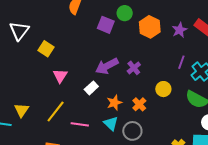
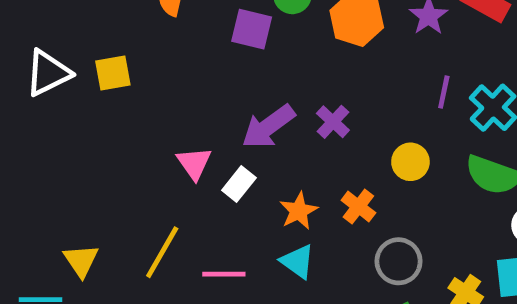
white triangle: (19, 31) -> (48, 73), turned 35
yellow square: (46, 49) -> (113, 73), moved, turned -35
pink triangle: (60, 76) -> (194, 163), moved
gray circle: (132, 131) -> (399, 261), moved

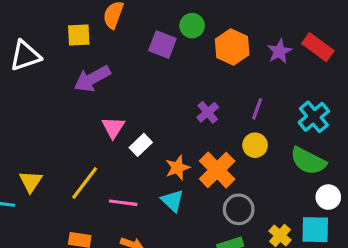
yellow square: (113, 73) -> (79, 35), moved
purple line: (444, 92) -> (257, 109), moved
purple arrow: (268, 127) -> (92, 79), moved
orange cross: (358, 206) -> (217, 170), size x1.6

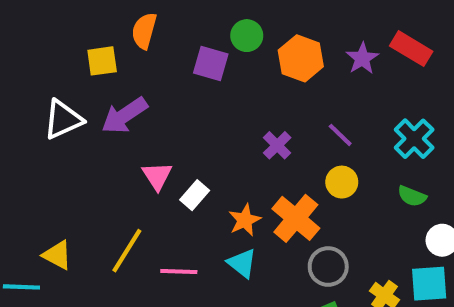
white triangle: (25, 56) -> (63, 120), moved
purple line: (257, 109) -> (340, 135), turned -60
green semicircle: (308, 161) -> (412, 196), size x0.6
yellow triangle: (31, 181) -> (57, 255), turned -30

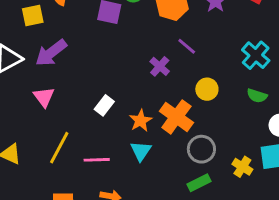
purple line: (340, 135) -> (187, 46), moved
pink triangle: (157, 176) -> (44, 97), moved
cyan triangle: (242, 263) -> (141, 151), turned 30

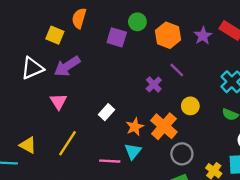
yellow square: (33, 16) -> (55, 35), turned 30
pink line: (97, 160) -> (110, 161), moved

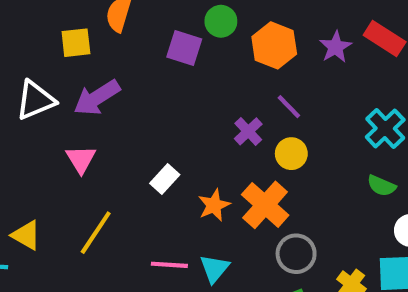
yellow square: (55, 35) -> (76, 43), turned -30
yellow circle: (190, 106) -> (291, 154), moved
cyan triangle: (133, 151) -> (214, 269), moved

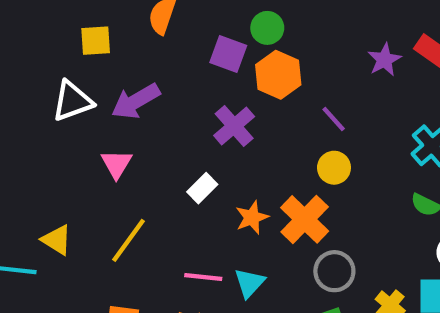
yellow square: (76, 43) -> (96, 41), moved
orange hexagon: (274, 45) -> (278, 75), moved
purple cross: (248, 131) -> (234, 126), moved, size x1.4

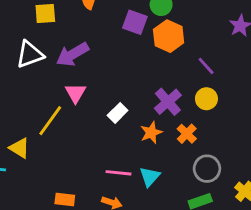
purple cross: (234, 126) -> (168, 102), moved
pink triangle: (116, 164) -> (75, 93), moved
orange cross: (305, 219) -> (187, 134), size x0.6
yellow line: (128, 240) -> (50, 121), moved

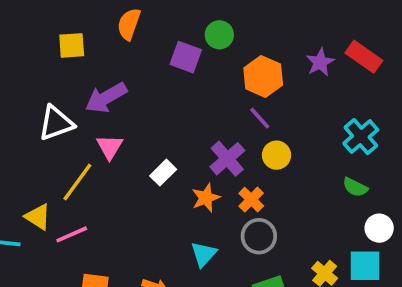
orange hexagon: (169, 36) -> (263, 76), moved
white triangle: (30, 54) -> (56, 123), moved
purple line: (206, 66) -> (260, 118), moved
gray circle: (207, 169) -> (259, 236), moved
pink line: (118, 173) -> (72, 234), moved, turned -30

